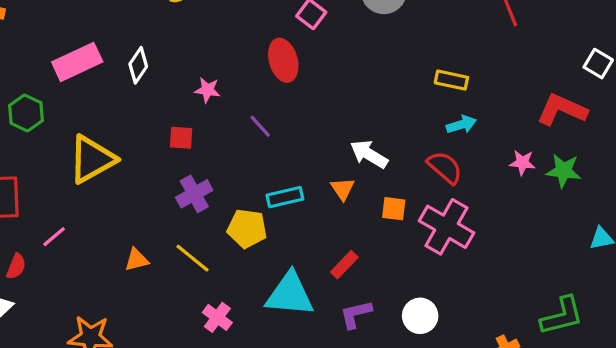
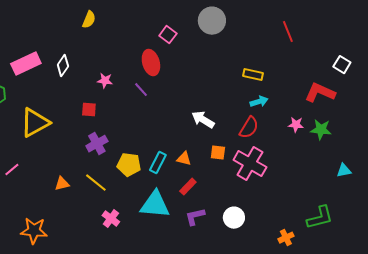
purple line: (260, 126) -> (141, 90), moved
red semicircle: (445, 167) -> (249, 128), turned 80
orange triangle: (343, 189) -> (184, 159), moved, turned -42
cyan rectangle: (285, 197) -> (158, 163), moved, turned -50

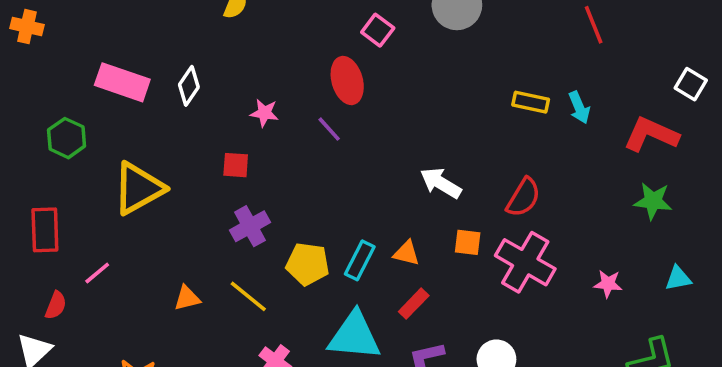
pink rectangle: (26, 64) -> (122, 82), turned 44
cyan arrow: (259, 102) -> (579, 107), moved, turned 84
pink star: (296, 125) -> (608, 284), moved
cyan triangle: (344, 171) -> (678, 278), moved

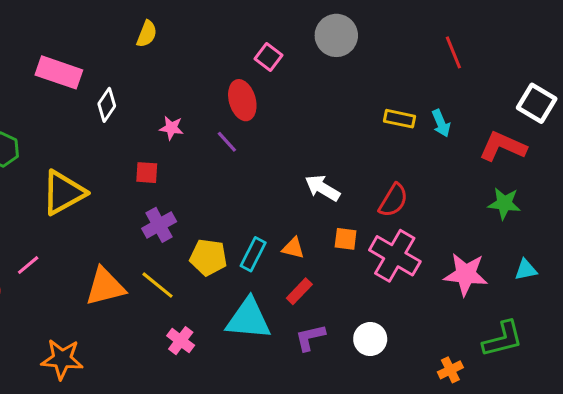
pink rectangle: (122, 82) -> (59, 72), moved
white square: (691, 84) -> (537, 103), size x1.4
pink star: (608, 284) -> (466, 274), size x1.8
orange triangle: (187, 298) -> (105, 287), size x1.8

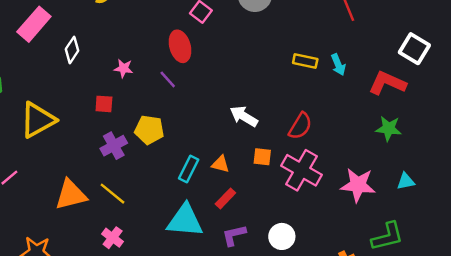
pink rectangle: (59, 72) -> (34, 24), turned -68
yellow pentagon: (208, 257) -> (149, 130), moved
pink cross: (181, 341) -> (113, 238), moved

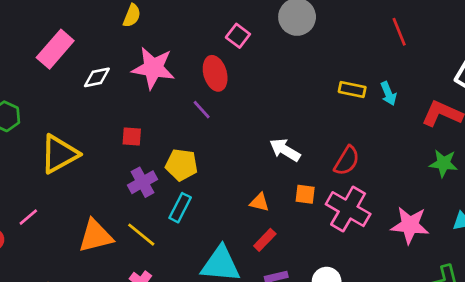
white diamond: (72, 50) -> (97, 77), turned 45
pink star: (124, 68) -> (153, 68), moved, size x2.0
cyan rectangle: (189, 169) -> (180, 208), moved

